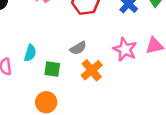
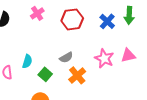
green square: (52, 69) -> (45, 74), turned 32

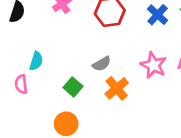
cyan semicircle: (27, 61) -> (36, 61), moved

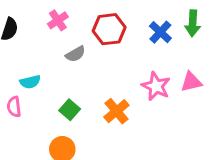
cyan semicircle: (36, 61) -> (30, 82), turned 60
gray semicircle: (102, 64) -> (75, 54), moved

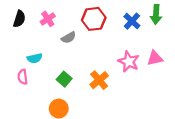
pink cross: (58, 20) -> (48, 19), moved

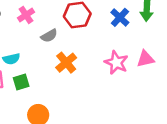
green square: (64, 79) -> (21, 82), moved, turned 32
orange cross: (99, 80) -> (66, 63), moved

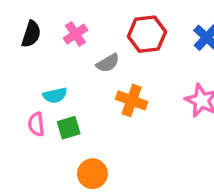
orange cross: (66, 63) -> (132, 100), turned -30

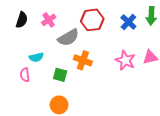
gray semicircle: (108, 63) -> (68, 38), size x1.5
green square: (69, 128) -> (60, 75), moved, turned 32

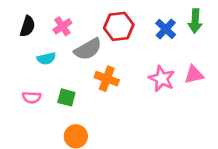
cyan semicircle: (36, 57) -> (46, 59), moved
pink semicircle: (25, 75) -> (32, 97), turned -80
green square: (60, 75) -> (66, 97), moved

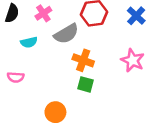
green square: (66, 97) -> (86, 84), moved

